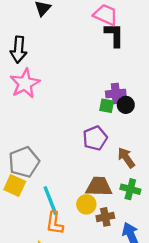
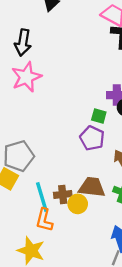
green square: (107, 106) -> (99, 116), moved
purple pentagon: (95, 138) -> (92, 138), turned -30
brown cross: (105, 217) -> (63, 194), moved

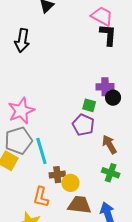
pink star: (26, 77) -> (21, 111), moved
brown trapezoid: (92, 187) -> (79, 205), moved
cyan line: (42, 197) -> (41, 151), moved

